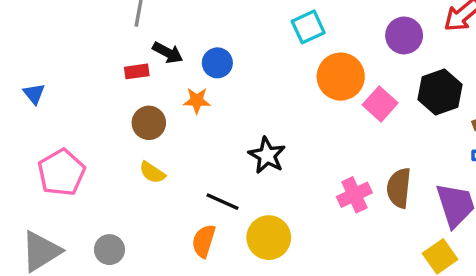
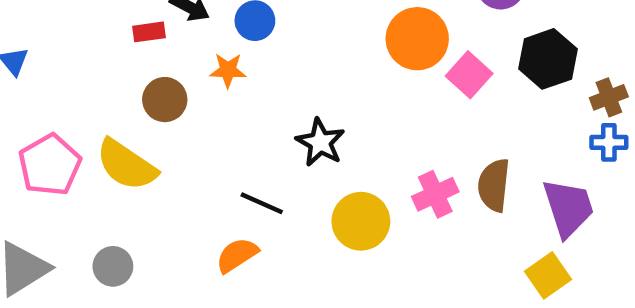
yellow semicircle: (152, 172) -> (126, 165), moved, size x1.8
yellow circle: (269, 238) -> (361, 221), moved
orange semicircle: (204, 241) -> (237, 255), turned 40

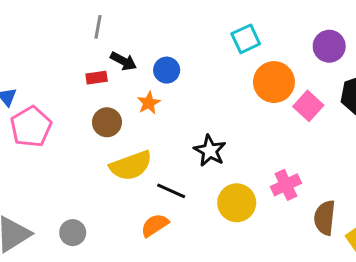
orange star: (228, 70) -> (149, 103), turned -30
pink pentagon: (50, 165) -> (31, 127), moved
yellow semicircle: (126, 165) -> (131, 166), moved, turned -54
brown semicircle: (494, 185) -> (325, 218), moved

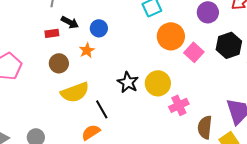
black line: (171, 191) -> (102, 109), turned 36
yellow circle: (237, 203) -> (158, 83), moved

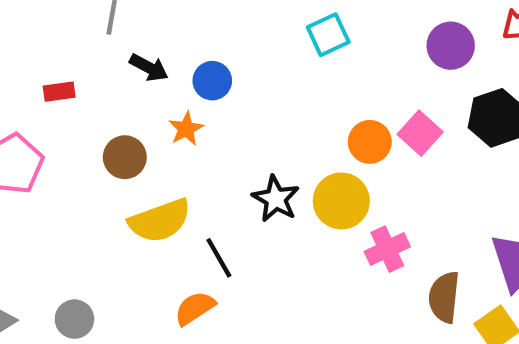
red rectangle: (52, 33) -> (59, 92), moved
orange circle: (171, 36) -> (370, 142), moved, size x0.7

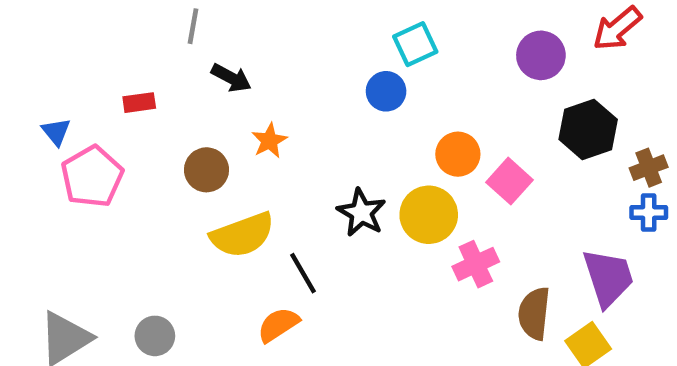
blue circle: (212, 81) -> (386, 91), moved
pink square: (420, 133) -> (510, 181), moved

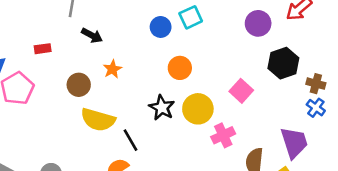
blue circle: (386, 91) -> (161, 27), moved
orange circle: (458, 154) -> (180, 68), moved
brown cross: (649, 168) -> (316, 84), turned 36
blue cross: (649, 212) -> (316, 108), turned 36
yellow semicircle: (242, 235) -> (98, 120), turned 36

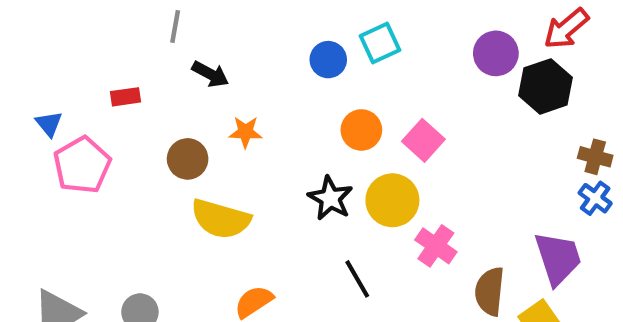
black hexagon: (283, 63) -> (546, 86), moved
orange star: (112, 69) -> (245, 132), turned 30
pink square: (241, 91) -> (423, 140), moved
pink cross: (223, 135) -> (436, 246), turned -30
black line: (130, 140) -> (357, 279), moved

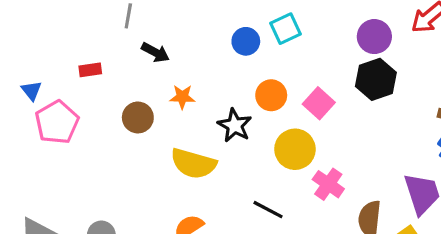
black hexagon: (546, 86) -> (376, 79), moved
black star: (330, 198) -> (235, 125), moved
yellow semicircle: (221, 219) -> (193, 164), moved
black line: (357, 279) -> (268, 210), turned -32

